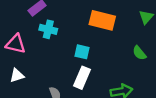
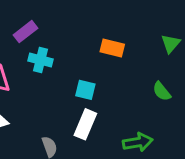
orange rectangle: (102, 20) -> (112, 48), size x0.7

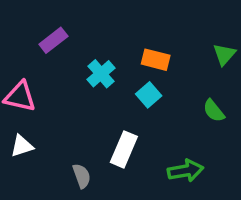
cyan cross: (41, 60) -> (101, 74), moved, turned 35
cyan square: (85, 90) -> (149, 95), moved, turned 36

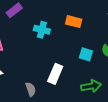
cyan cross: (101, 74) -> (42, 30), turned -35
cyan square: (149, 95) -> (86, 54), moved, turned -32

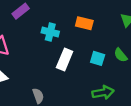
white rectangle: (55, 74) -> (65, 59), moved

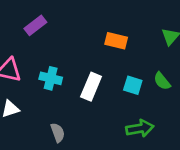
cyan cross: (50, 32) -> (51, 78), moved

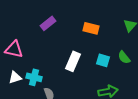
purple rectangle: (35, 25) -> (48, 23), moved
cyan cross: (51, 78) -> (34, 77), moved

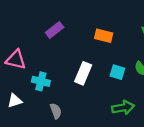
white triangle: (15, 77) -> (15, 101), moved
cyan cross: (34, 77) -> (41, 81), moved

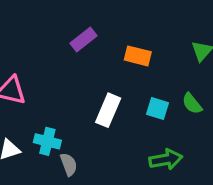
purple rectangle: (55, 30) -> (83, 39), moved
cyan cross: (41, 81) -> (47, 141), moved

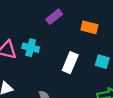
cyan cross: (47, 141) -> (31, 48), moved

